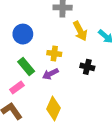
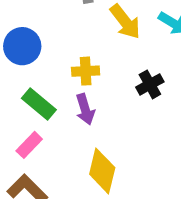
black cross: (87, 67) -> (150, 84), turned -32
purple arrow: (50, 74) -> (85, 109), turned -70

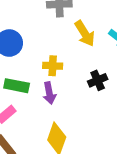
green rectangle: (39, 104) -> (17, 86), turned -35

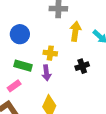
yellow arrow: (85, 33) -> (75, 31), turned -144

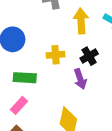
black cross: (82, 66) -> (89, 56), moved
purple arrow: (46, 73) -> (80, 79), moved

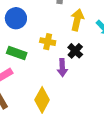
black cross: (89, 56) -> (75, 51), turned -32

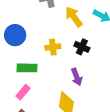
yellow arrow: (77, 20) -> (74, 17), turned -30
purple arrow: (62, 68) -> (77, 77), moved

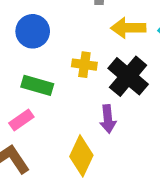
yellow arrow: (74, 17) -> (128, 28), turned -70
black cross: (82, 47) -> (128, 76), size x1.6

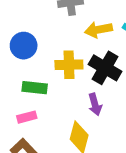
yellow cross: (84, 65) -> (69, 65), size x1.4
pink rectangle: (21, 120) -> (27, 117), turned 30

